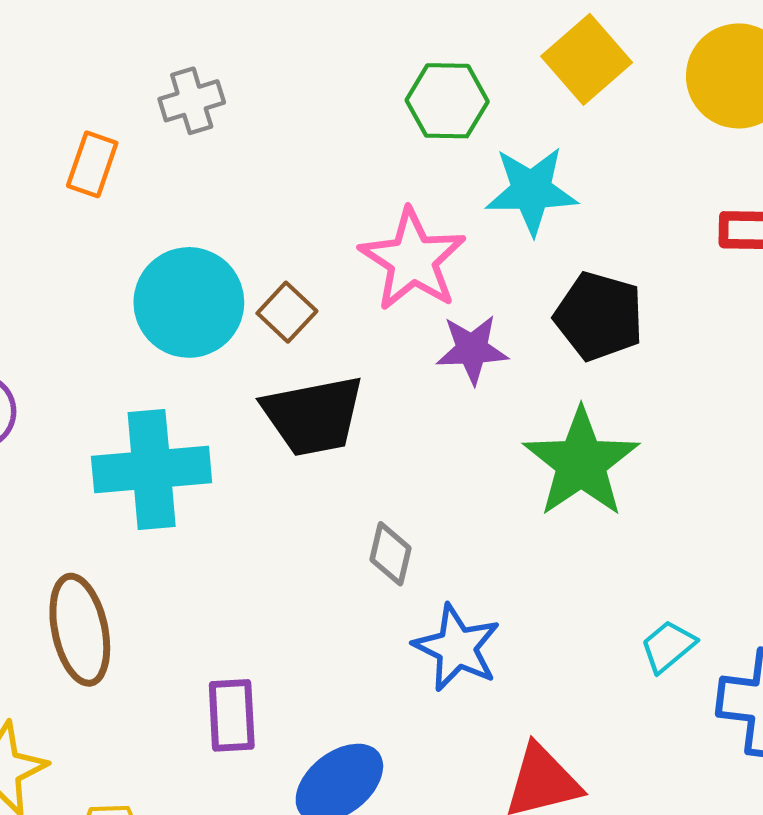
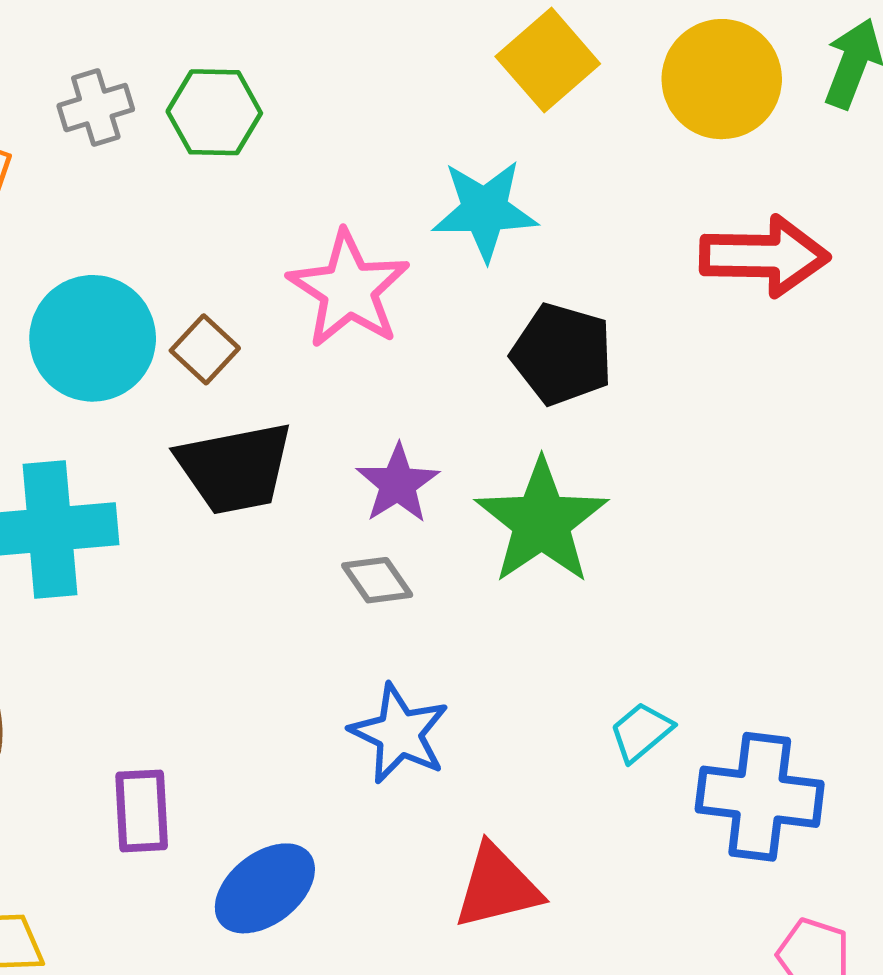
green hexagon: (447, 101) -> (214, 112), moved
purple star: (472, 349) -> (398, 484), moved, turned -30
gray diamond: (391, 554) -> (377, 580), moved, turned -48

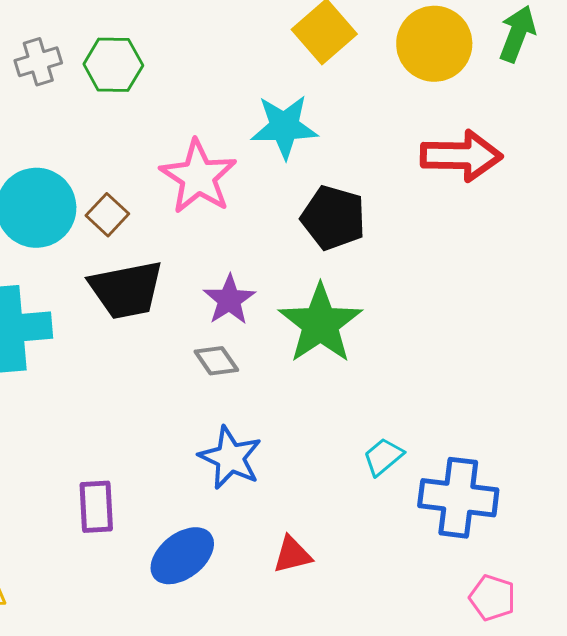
purple rectangle: (142, 811) -> (96, 507), moved
red triangle: (497, 887) -> (292, 555), size x0.7
blue ellipse: (265, 888) -> (182, 556), moved

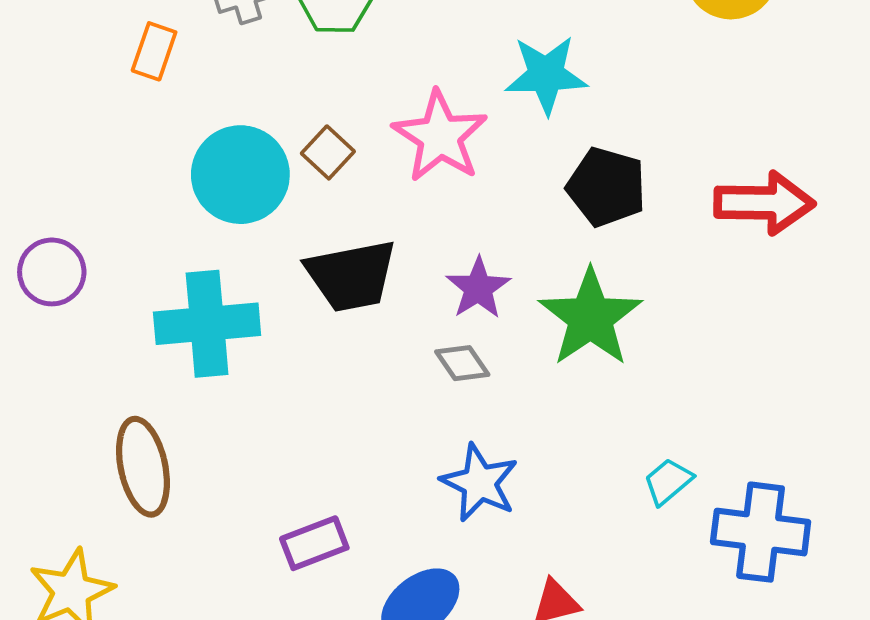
red arrow: (461, 156) -> (764, 203), moved
brown square: (107, 215) -> (328, 152), moved
purple rectangle: (96, 507) -> (314, 543), turned 72

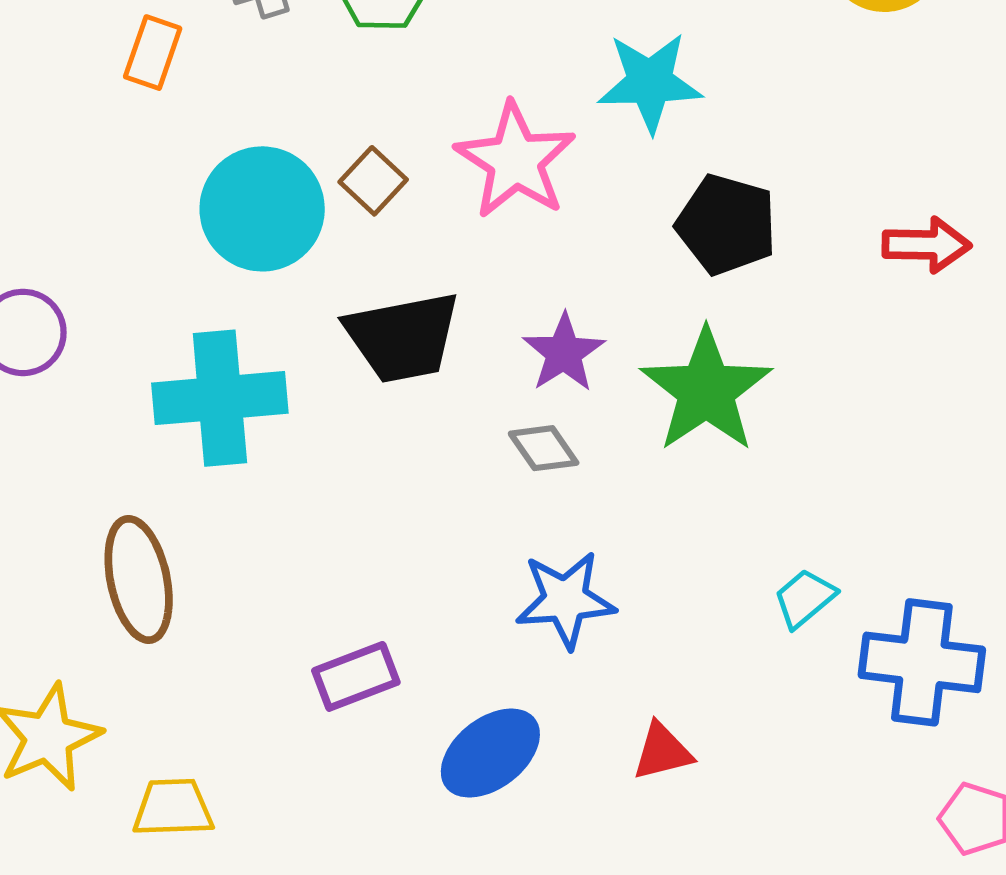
red arrow: (764, 203) -> (927, 245), size x0.7
blue star: (479, 483) -> (565, 600), turned -30

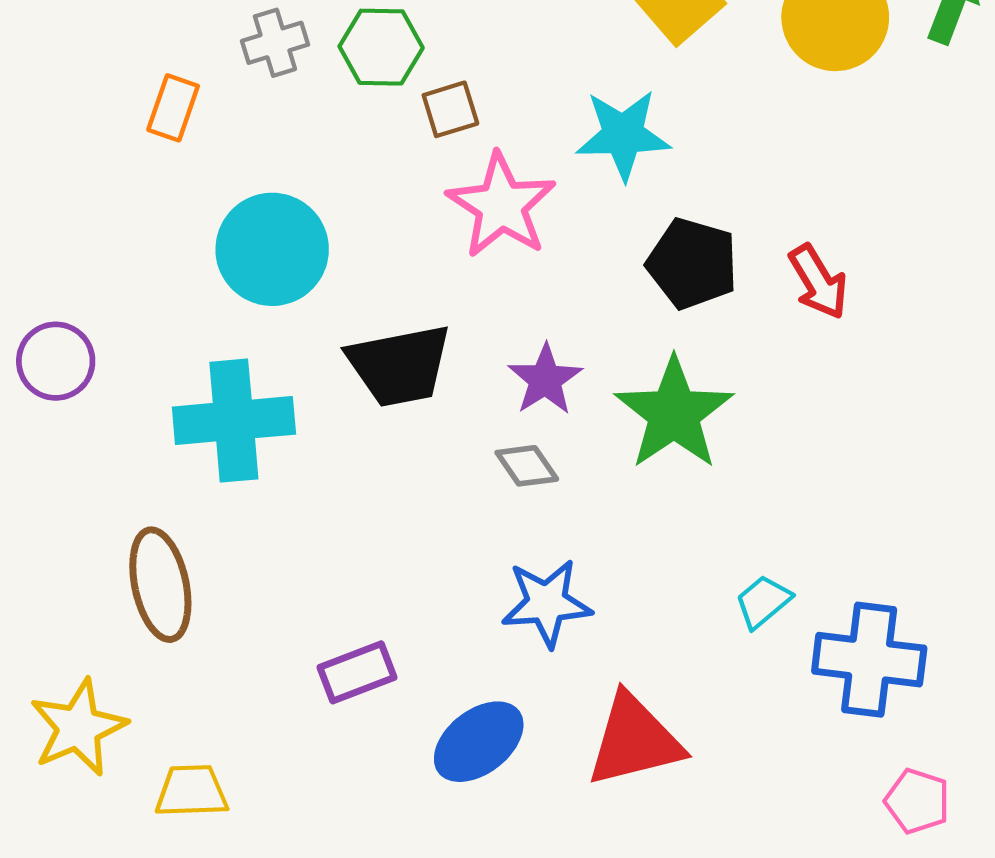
brown square: (373, 181) -> (450, 109), moved, turned 30
red arrow: (927, 245) -> (818, 282), moved, turned 58
red triangle: (662, 751) -> (634, 740), size x1.8

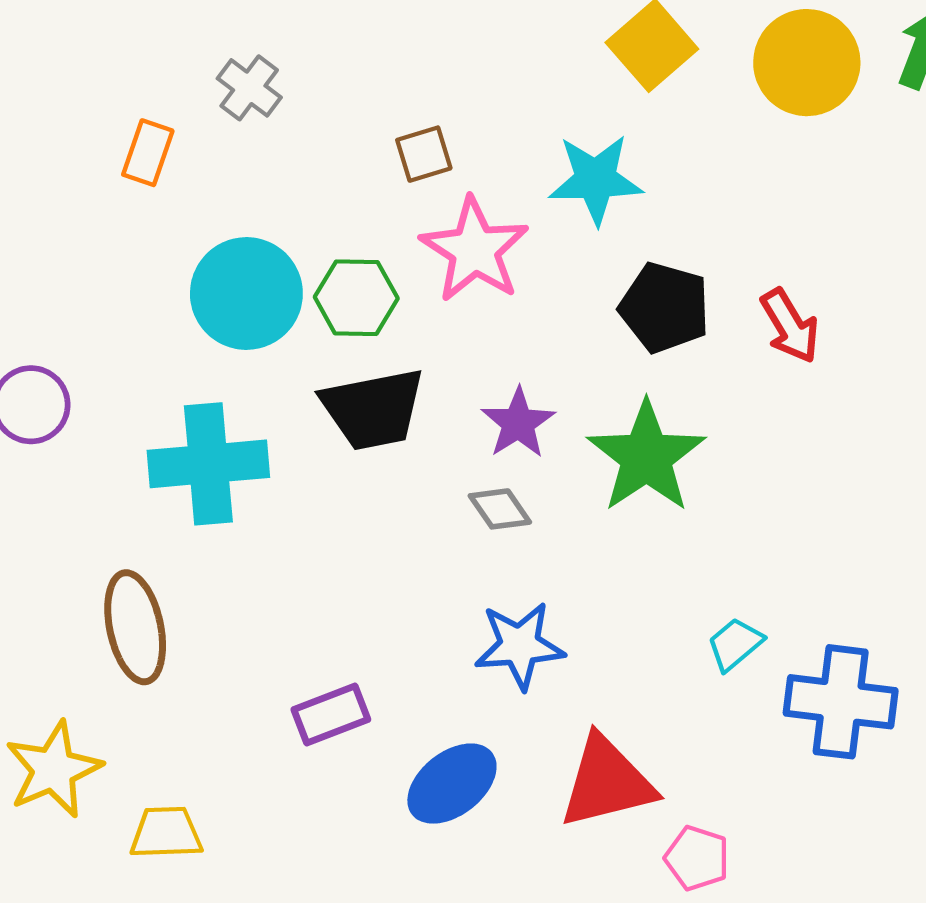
gray cross: (275, 43) -> (249, 88), turned -36
green hexagon: (381, 47) -> (356, 298), moved
pink pentagon: (917, 801) -> (697, 858), moved

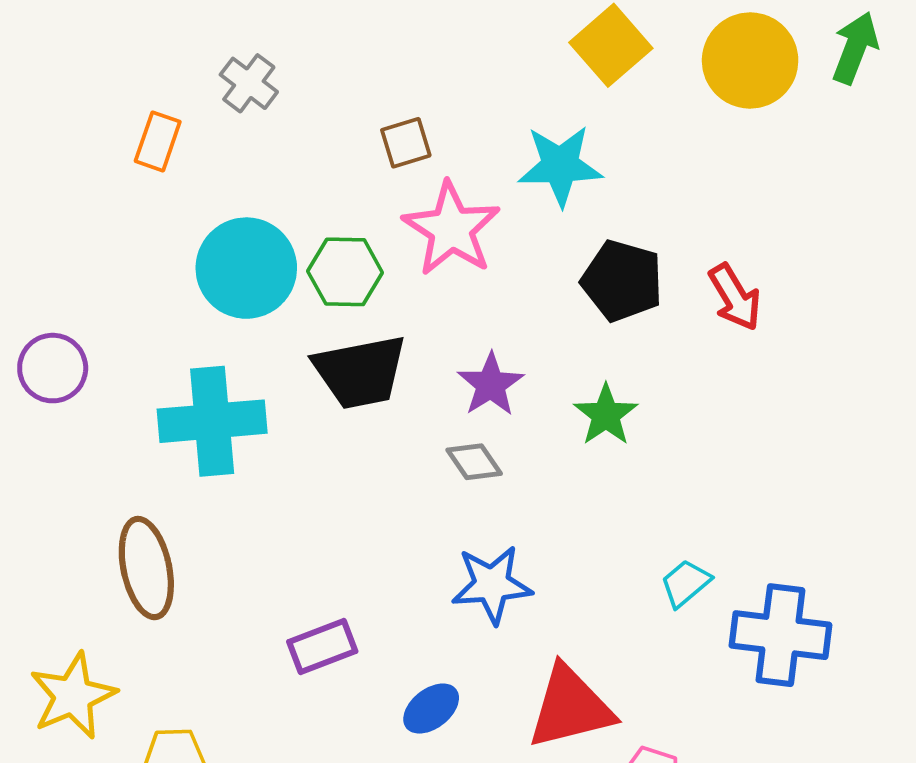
green star: (646, 457) -> (606, 415), size x0.6
blue ellipse: (452, 784) -> (431, 709), size x0.7

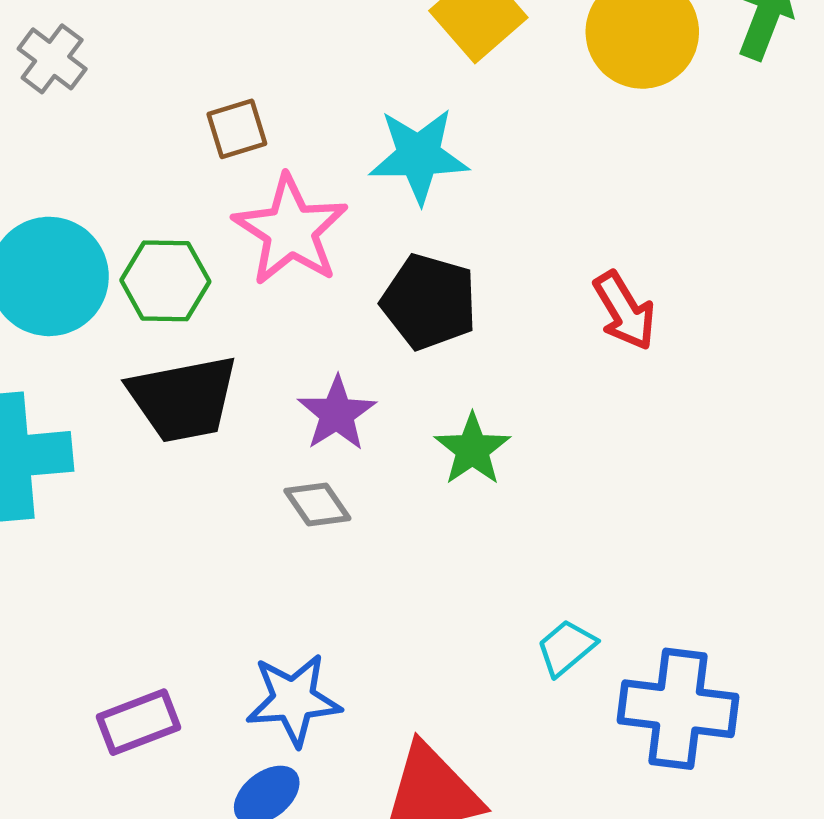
black pentagon: (622, 281) -> (429, 302), moved
blue star: (492, 584) -> (294, 700), moved

